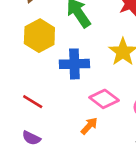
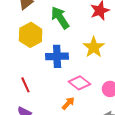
red line: (33, 102) -> (25, 85), turned 35

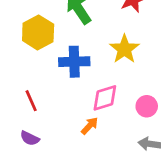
pink diamond: (79, 83) -> (105, 98), turned -55

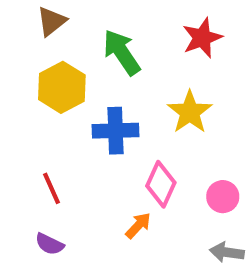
pink diamond: (105, 98) -> (161, 184), turned -48

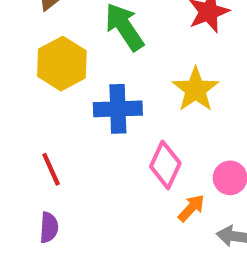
orange arrow: (138, 225) -> (191, 208), moved
purple semicircle: (49, 244) -> (49, 227), turned -112

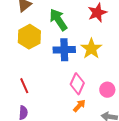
blue cross: (118, 109) -> (64, 50), moved
orange arrow: (191, 208) -> (79, 106), moved

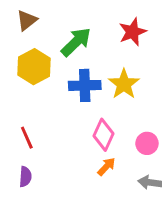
green arrow: (58, 20) -> (76, 42), turned 80

